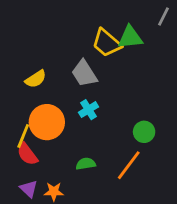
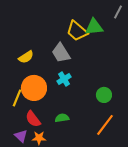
red semicircle: (27, 154) -> (33, 119), moved
orange line: (129, 165) -> (105, 125), moved

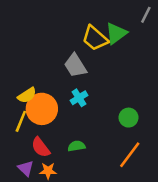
green triangle: (94, 27) -> (116, 33), turned -30
yellow semicircle: (26, 57) -> (27, 95), moved

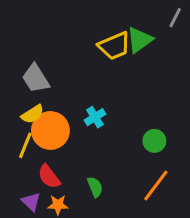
yellow trapezoid: (95, 38) -> (114, 46), turned -64
gray trapezoid: (75, 66) -> (36, 79), moved
green semicircle: (77, 146) -> (95, 187), moved, turned 77

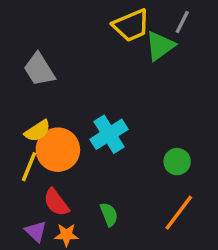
gray line: (175, 18) -> (182, 22), moved
yellow trapezoid: (114, 46) -> (131, 25), moved
gray trapezoid: (36, 79) -> (39, 70), moved
cyan cross: (95, 117) -> (109, 134), size x1.5

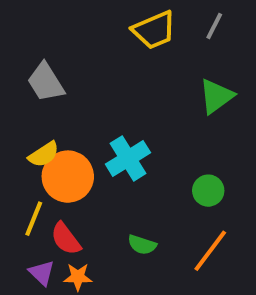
green triangle: (160, 46) -> (216, 96), moved
yellow line: (29, 167) -> (34, 219), moved
green semicircle: (109, 214) -> (142, 245), moved, turned 130

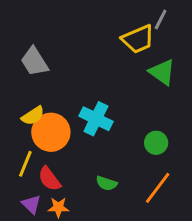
yellow trapezoid: (154, 30) -> (138, 39), moved
green triangle: (216, 96) -> (162, 72), turned -48
cyan cross: (128, 158) -> (96, 119), turned -32

